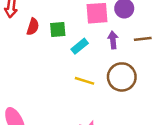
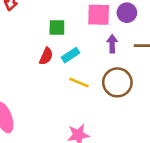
red semicircle: (33, 27) -> (46, 56), moved
cyan rectangle: (80, 46) -> (71, 55), moved

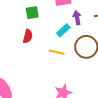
cyan rectangle: (71, 55) -> (63, 30), moved

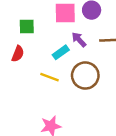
purple arrow: (77, 18) -> (79, 40), turned -40

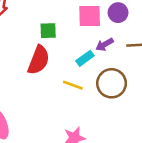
purple arrow: (79, 40) -> (105, 45), turned -77
red semicircle: (18, 54) -> (39, 60), size x1.6

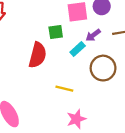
green square: (48, 31) -> (56, 32), moved
yellow line: (73, 85) -> (64, 89), moved

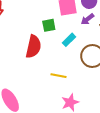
purple arrow: (93, 35) -> (87, 19), moved

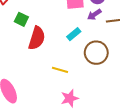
green square: (49, 25) -> (21, 19), moved, turned 32

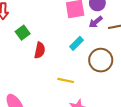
green square: (21, 19) -> (23, 33), turned 32
red semicircle: (37, 38) -> (40, 50), size x0.7

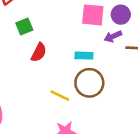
cyan rectangle: (76, 43) -> (84, 56), turned 32
brown circle: (101, 60) -> (89, 83), moved

